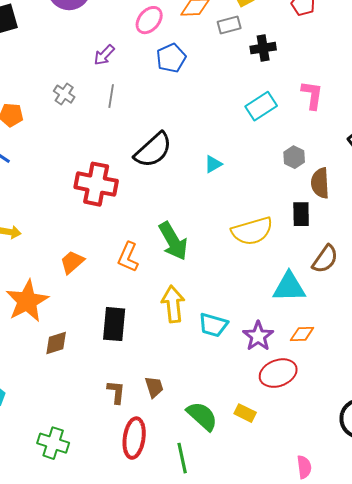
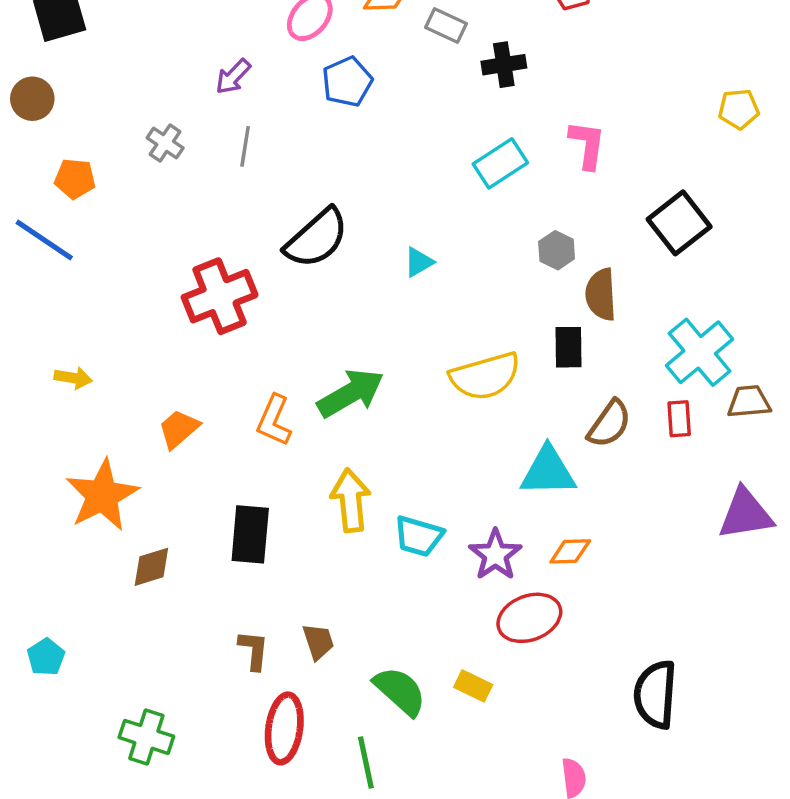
gray rectangle: (229, 25) -> (446, 26), turned 40
red cross: (96, 184) -> (220, 296), turned -33
green arrow: (173, 241) -> (351, 393), turned -90

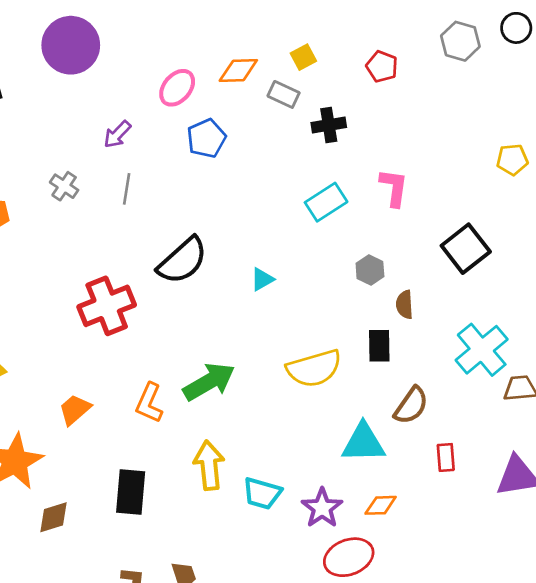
brown semicircle: (601, 294) -> (405, 305), size x0.7
red rectangle: (679, 419) -> (446, 457), moved

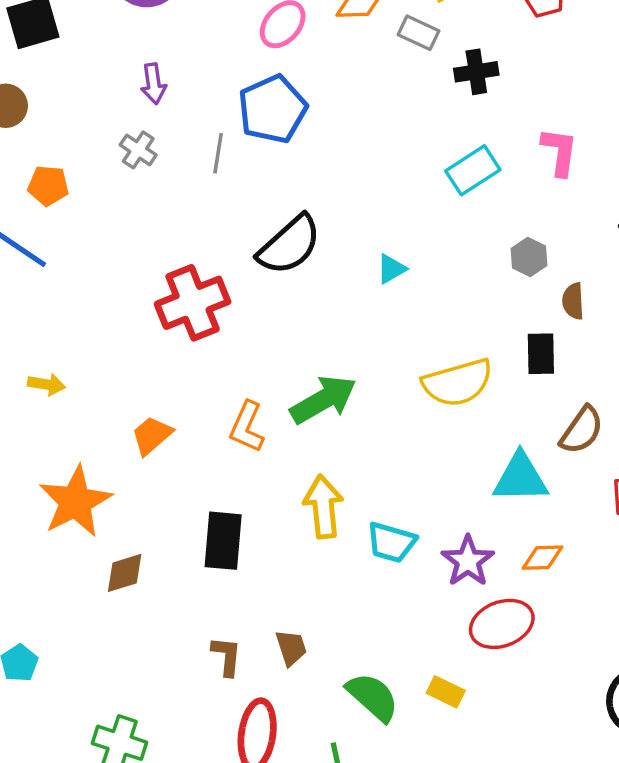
purple arrow: (117, 134) -> (153, 84), moved, turned -52
blue pentagon: (206, 138) -> (272, 109), moved, size x1.4

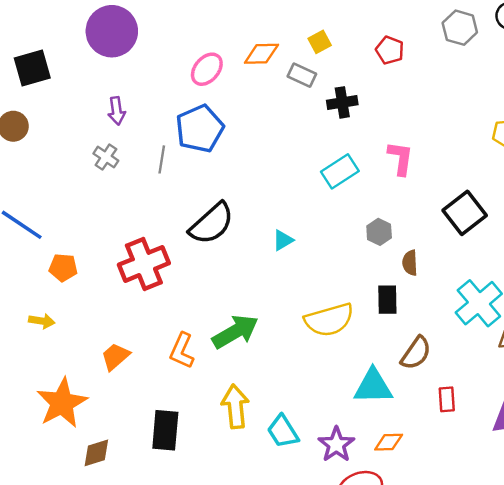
orange pentagon: (48, 186) -> (63, 268), moved
cyan trapezoid: (391, 542) -> (283, 431), turned 42

